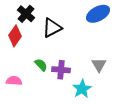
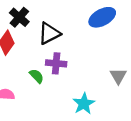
gray triangle: (99, 65) -> (118, 76), moved
purple cross: (61, 70) -> (56, 63), moved

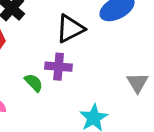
black triangle: (49, 33) -> (70, 29), moved

